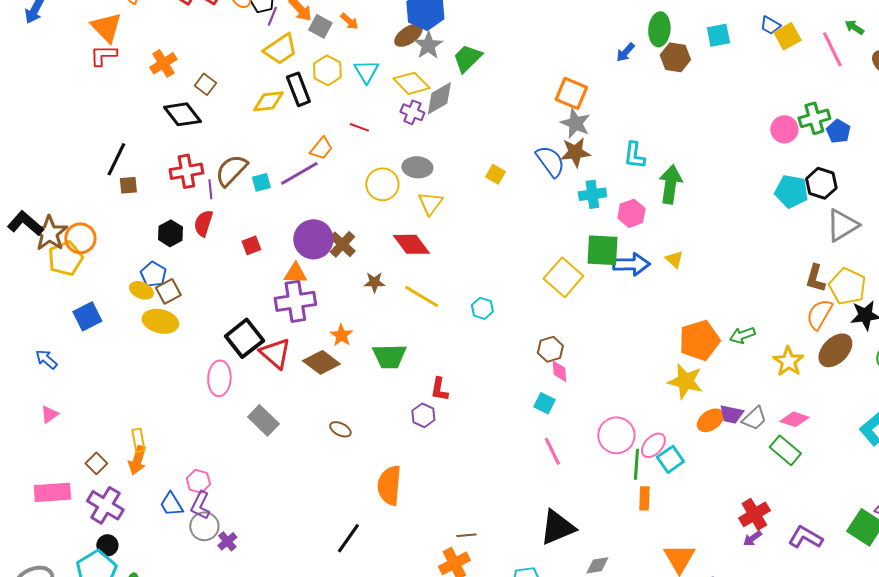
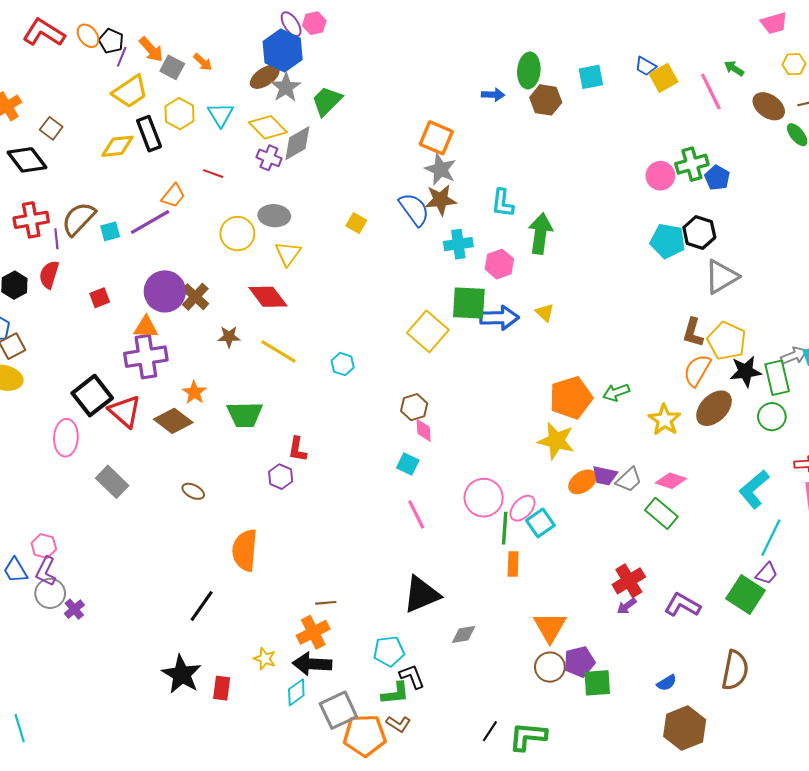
blue arrow: (625, 52) -> (493, 95), turned -130

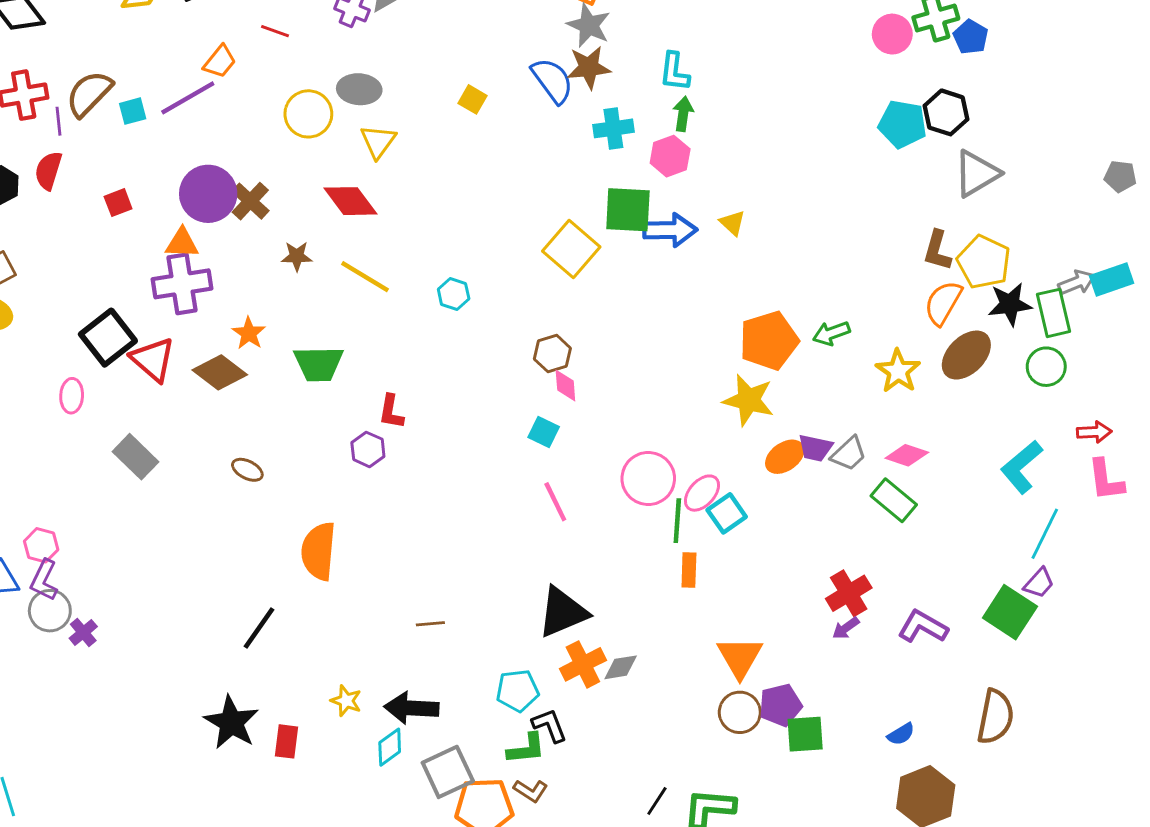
green arrow: (540, 234) -> (683, 114), moved, size x0.6
pink ellipse: (66, 438) -> (72, 396), size x0.7
orange cross: (313, 632) -> (583, 664), moved

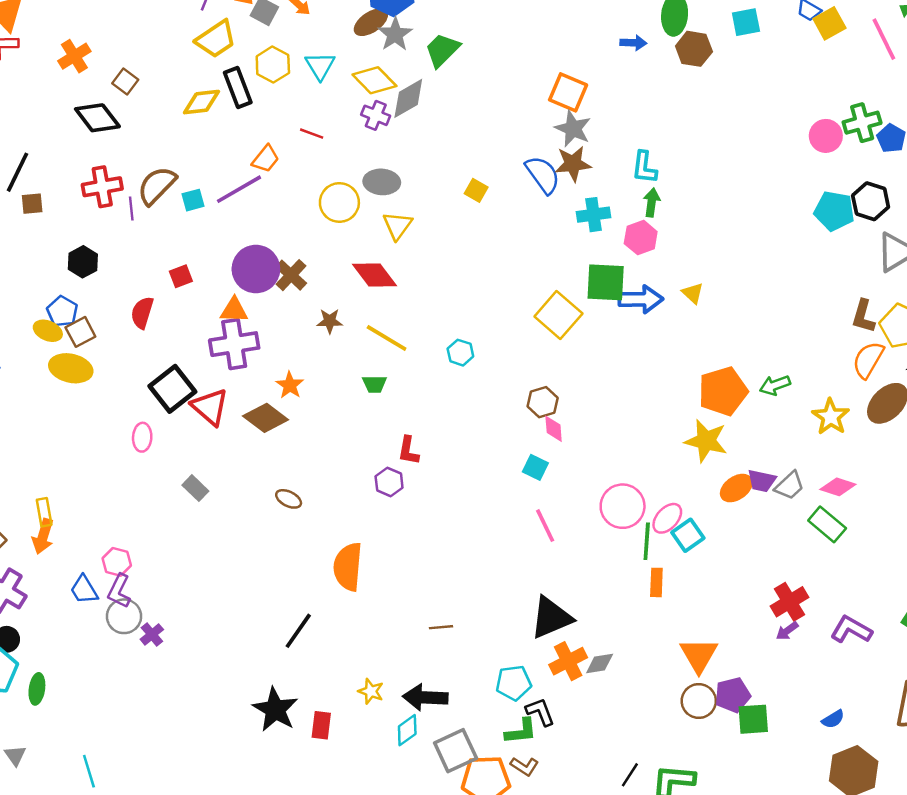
red semicircle: (48, 171) -> (142, 313), moved
green trapezoid: (319, 364) -> (374, 384), moved, size x0.6
gray rectangle: (136, 457) -> (195, 488), size x0.7

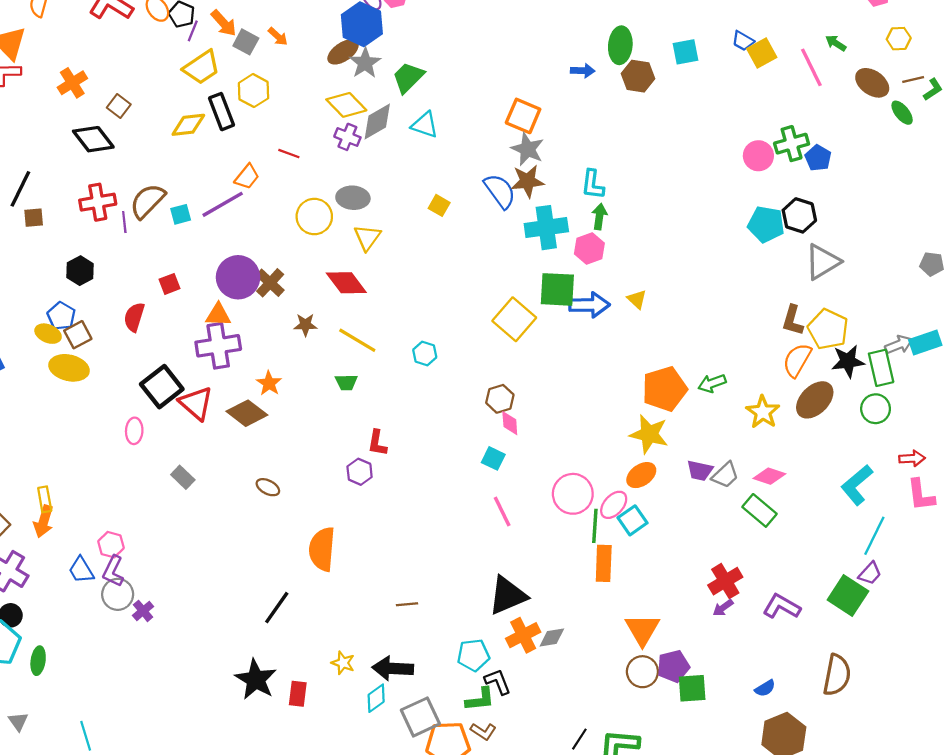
cyan triangle: (320, 66) -> (425, 125), moved, turned -40
cyan cross: (593, 215) -> (546, 228), size x1.4
orange ellipse: (736, 488) -> (641, 475), moved
orange rectangle: (656, 582) -> (604, 563), size x1.4

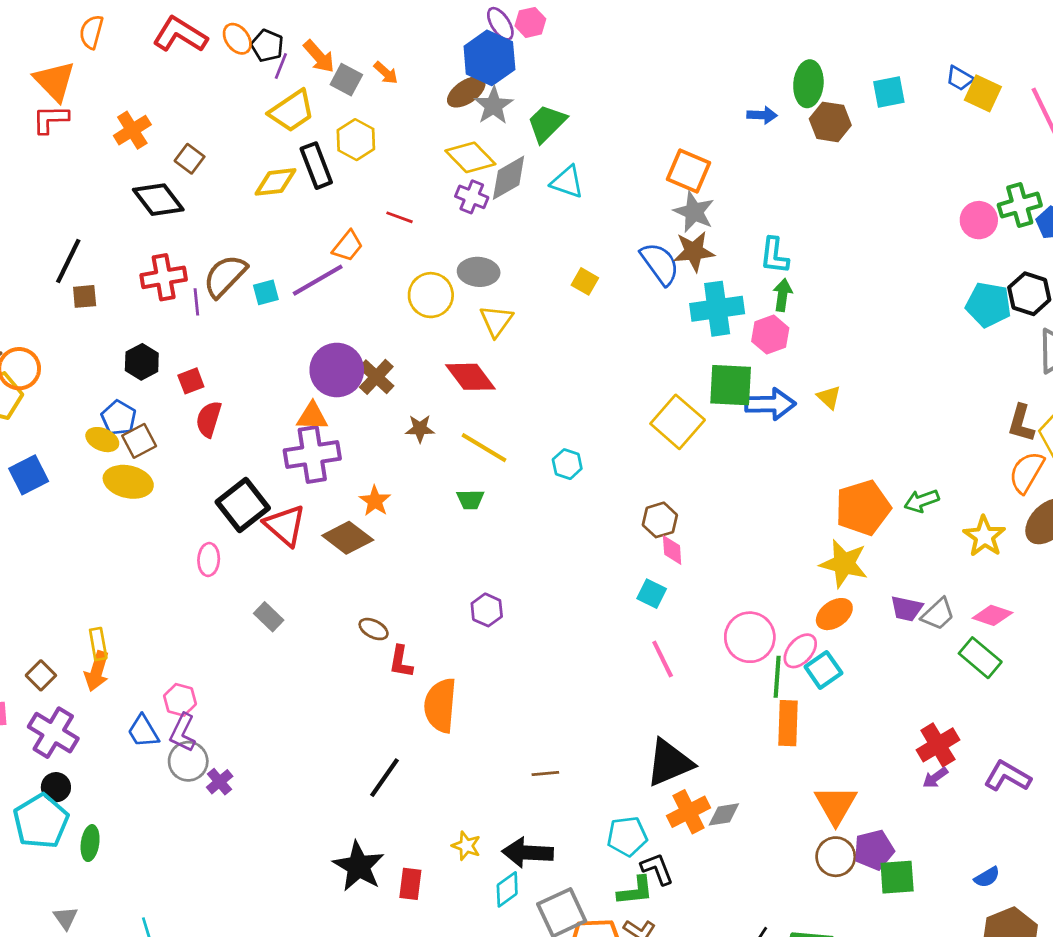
yellow square: (762, 53) -> (983, 93), turned -36
red square: (170, 284) -> (191, 381), moved
red L-shape: (377, 443) -> (401, 662), moved

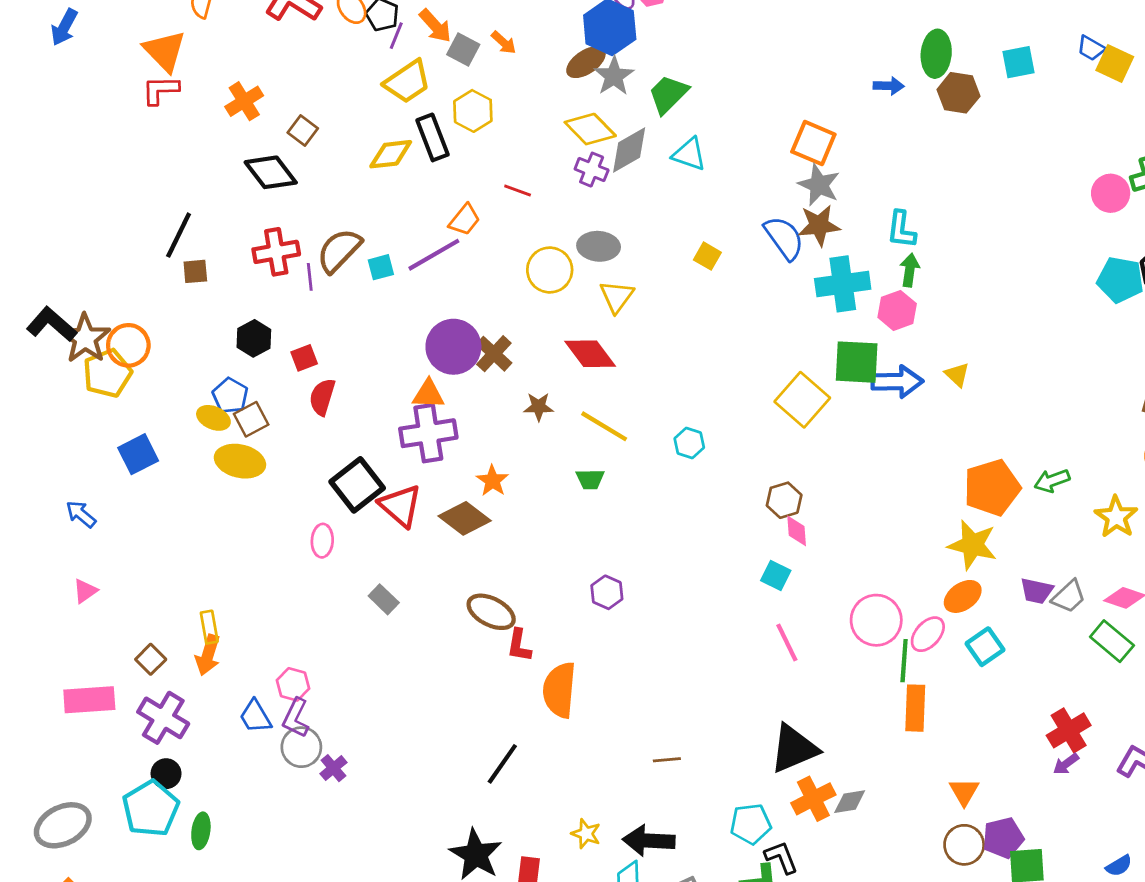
brown ellipse: (374, 629) -> (491, 612), size x1.6
cyan square: (823, 670) -> (985, 647), moved
orange triangle: (836, 805) -> (964, 792), size x0.7

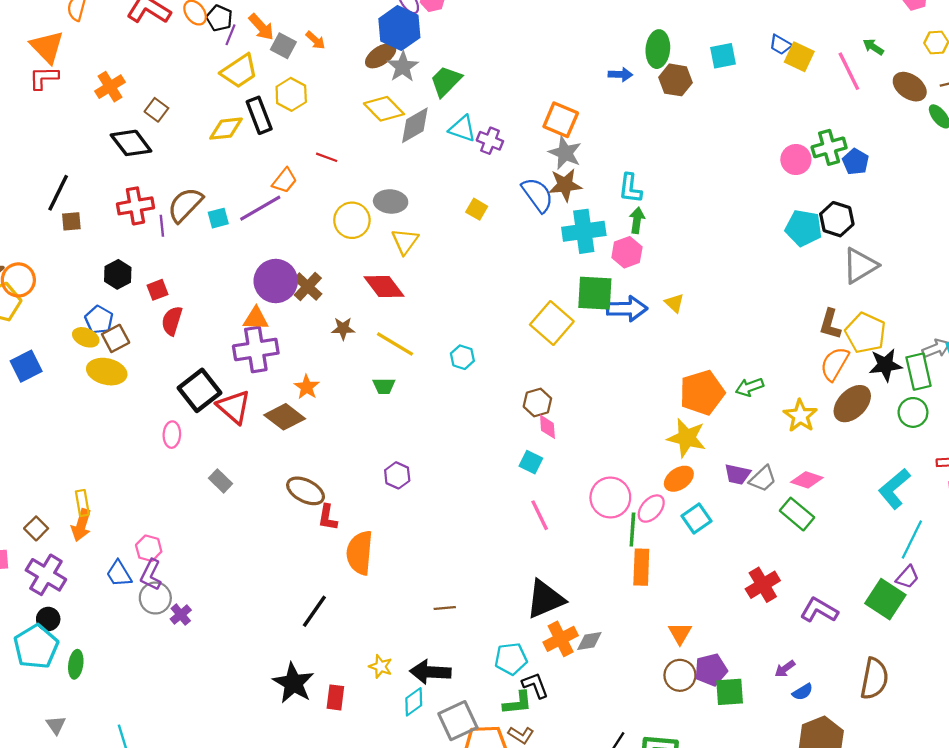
purple cross: (592, 170) -> (490, 141), moved
purple arrow: (1066, 764) -> (785, 669), moved

